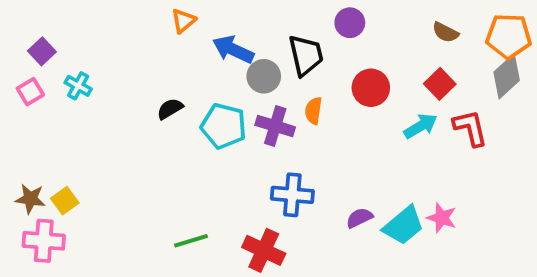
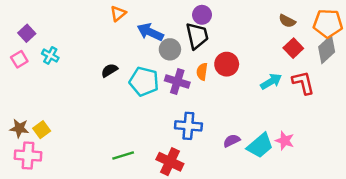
purple circle: (350, 23) -> (202, 15), moved
red square: (440, 84) -> (293, 48), moved
red circle: (371, 88) -> (227, 64), moved

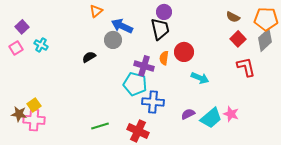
gray circle: (170, 49) -> (113, 40), moved
cyan pentagon: (144, 81) -> (135, 84), moved
cyan arrow: (271, 81) -> (200, 78), moved, turned 54
brown star: (19, 128) -> (19, 114), moved
pink cross: (28, 155) -> (34, 120), moved

